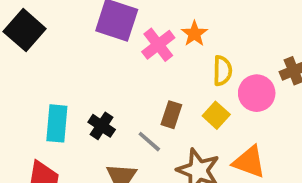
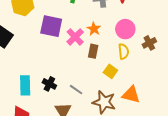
yellow semicircle: (222, 71) -> (124, 51), moved
pink circle: (257, 93) -> (125, 29), moved
brown rectangle: (171, 115) -> (93, 51), moved

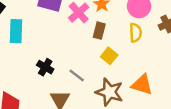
yellow square: (110, 71) -> (109, 56), moved
cyan rectangle: (25, 85) -> (16, 31), moved

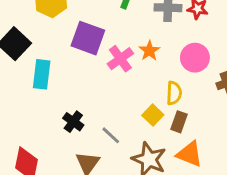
brown rectangle: (99, 31) -> (179, 122), moved
yellow semicircle: (136, 33) -> (174, 93), moved

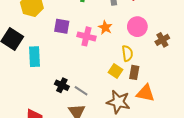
purple square: (88, 38) -> (62, 26), size x0.7
pink cross: (120, 59) -> (86, 36), turned -30
gray line: (111, 135) -> (81, 91), moved

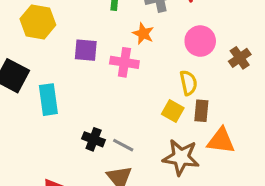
orange star: (105, 27) -> (143, 34), moved

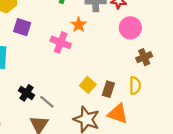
pink circle: (200, 41) -> (130, 28), moved
purple square: (86, 50) -> (22, 27), moved
yellow semicircle: (188, 83) -> (135, 86), moved

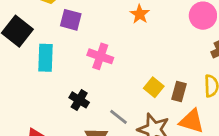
pink cross: (61, 42) -> (100, 56), moved
gray line: (47, 102) -> (119, 117), moved

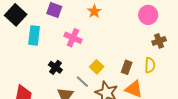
orange star: (140, 14) -> (94, 11), moved
yellow square: (154, 87) -> (97, 67), moved

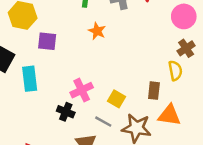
pink circle: (148, 15) -> (184, 16), moved
pink cross: (73, 38) -> (82, 90), moved, turned -36
yellow semicircle: (150, 65) -> (175, 71), moved

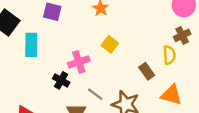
brown rectangle: (154, 91) -> (147, 71), turned -49
yellow square: (117, 99) -> (110, 44), moved
orange triangle: (169, 115) -> (171, 95), moved

